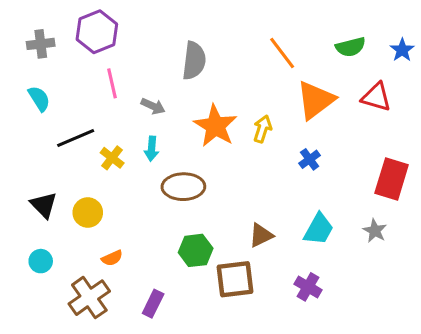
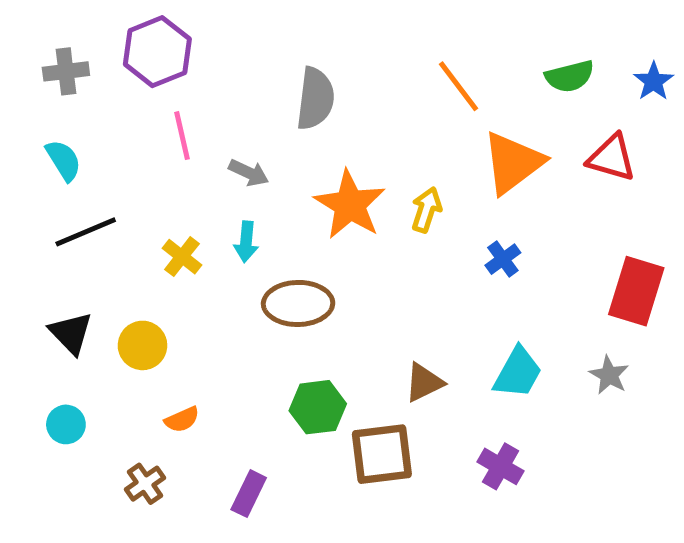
black line: (76, 138) -> (86, 232), moved
brown cross: (89, 298) -> (145, 484), size x0.6

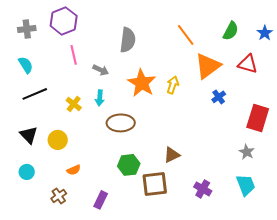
green semicircle: (570, 76) -> (231, 31), turned -48
blue cross: (503, 259) -> (219, 97), moved
cyan trapezoid: (518, 373) -> (246, 185), moved, turned -50

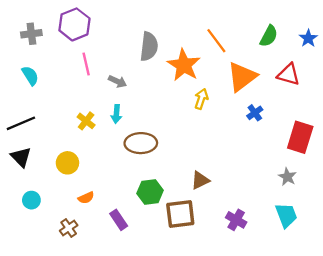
orange star: (142, 83) -> (184, 65), moved
black line: (35, 94) -> (21, 123), moved
black triangle: (29, 135) -> (21, 157), moved
purple rectangle: (101, 200) -> (119, 220), moved, turned -60

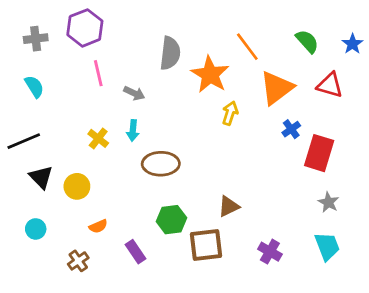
green semicircle: (269, 36) -> (307, 41), turned -70
red rectangle: (300, 137) -> (319, 153), moved
black triangle: (21, 157) -> (41, 177), moved

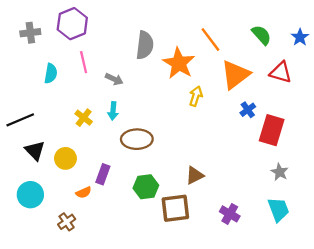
cyan semicircle: (34, 87) -> (51, 73), moved, turned 42
cyan circle: (36, 229) -> (30, 195), size x1.5
purple rectangle: (135, 252) -> (103, 174), moved, turned 54

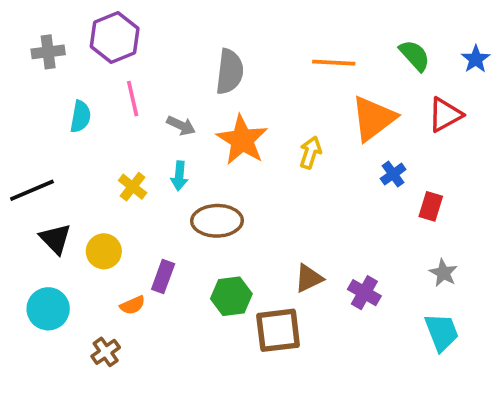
orange line: (210, 39) -> (334, 63), turned -50
orange star: (179, 63) -> (242, 140), moved
red triangle: (281, 72) -> (445, 115), turned -45
red rectangle: (272, 130) -> (431, 206), size x0.6
purple cross: (230, 214) -> (364, 293), moved

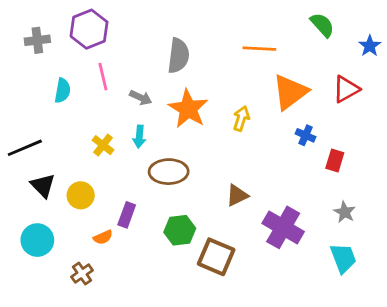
green semicircle: (415, 55) -> (322, 25), moved
blue cross: (393, 174) -> (306, 135), turned -30
brown triangle: (309, 278) -> (237, 195), moved
purple cross: (364, 293) -> (283, 227), size x1.6
brown square: (278, 330) -> (216, 257), turned 30

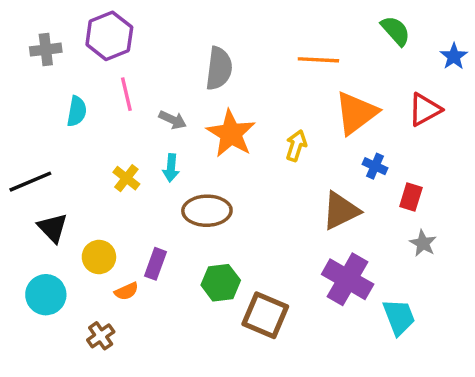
yellow circle: (81, 195) -> (99, 257), moved
brown triangle: (237, 195) -> (341, 211), moved, size x1.4
gray star: (345, 212) -> (423, 243), moved
cyan trapezoid: (343, 258) -> (399, 317), moved

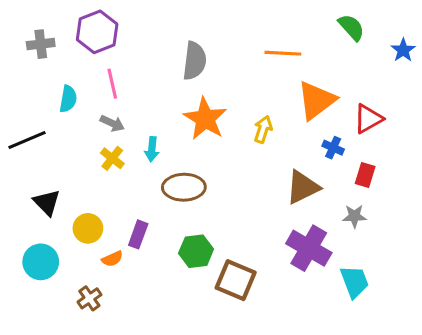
red triangle: (425, 110) -> (368, 119), moved
gray arrow: (173, 120) -> (112, 123), moved
black line: (30, 182) -> (27, 140), moved
gray star: (423, 243) -> (354, 216), moved, turned -30

